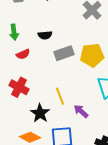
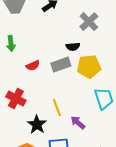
black semicircle: (45, 35) -> (73, 47), moved
red semicircle: (23, 54) -> (33, 66), moved

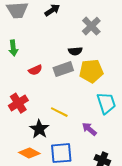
red cross: (16, 99) -> (18, 103), turned 30
yellow line: (57, 108) -> (59, 112), turned -42
purple arrow: (78, 123) -> (89, 129), moved

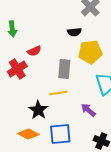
gray rectangle: (63, 69) -> (64, 69), moved, turned -66
red cross: (18, 103) -> (17, 69), moved
yellow line: (59, 112) -> (58, 93), turned -36

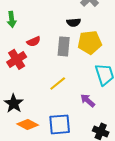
gray rectangle: (64, 69) -> (64, 46), moved
yellow line: (58, 93) -> (58, 83), turned -30
black star: (38, 110) -> (14, 103), moved

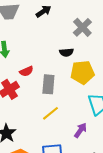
gray rectangle: (64, 46) -> (48, 84), moved
purple arrow: (88, 100) -> (80, 130), turned 84

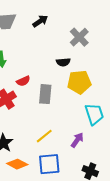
yellow line: (50, 113) -> (44, 136), moved

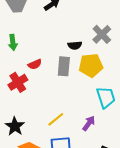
gray cross: (79, 37) -> (102, 34), moved
gray rectangle: (45, 94) -> (64, 66), moved

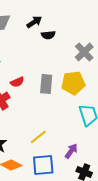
black semicircle: (75, 45) -> (48, 35), moved
purple arrow: (89, 123) -> (71, 151), moved

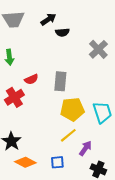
yellow pentagon: (73, 83) -> (72, 109), moved
yellow line: (38, 137) -> (68, 135), moved
blue square: (43, 165) -> (57, 162), size x0.6

